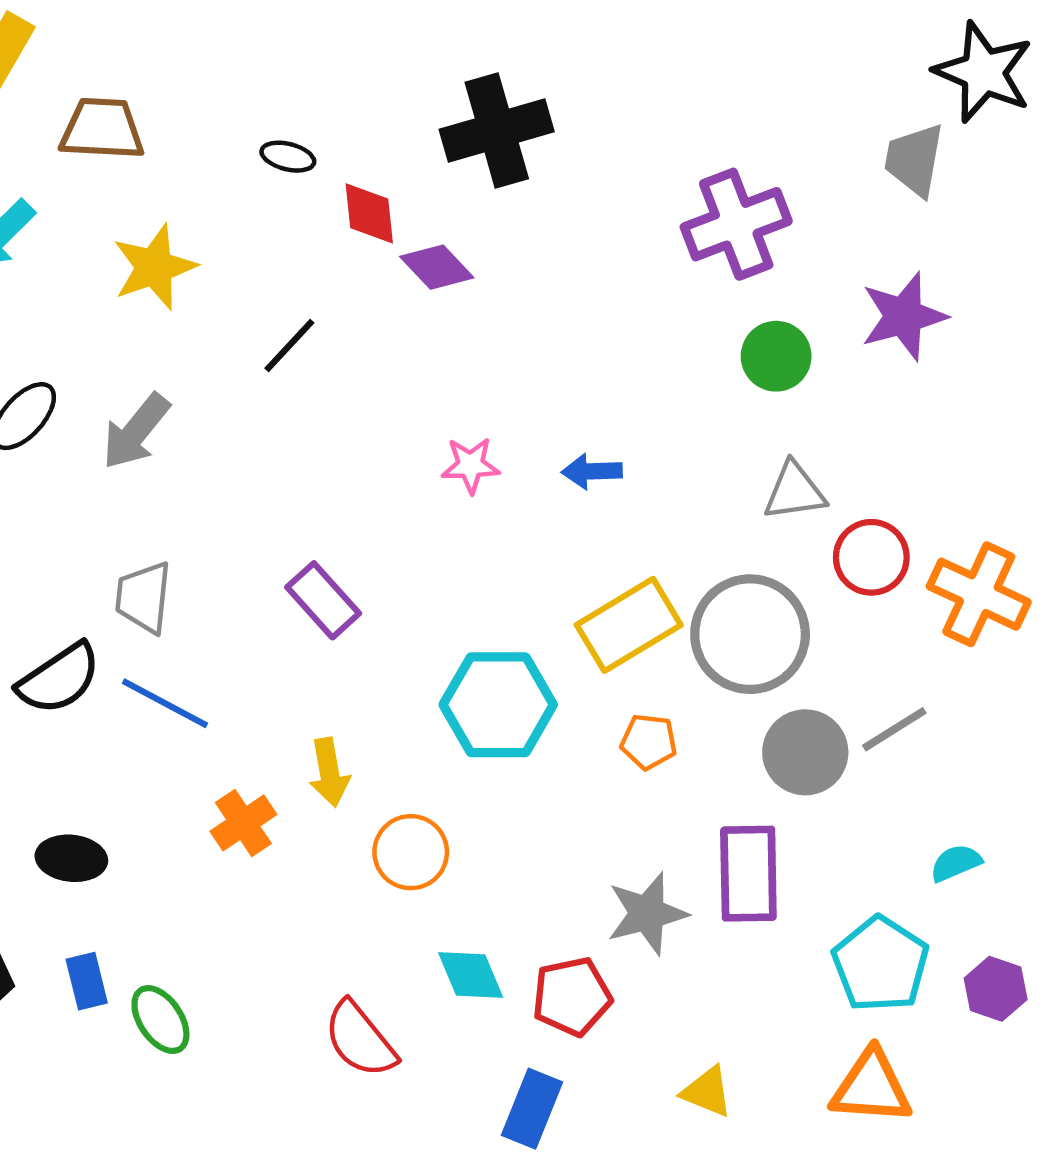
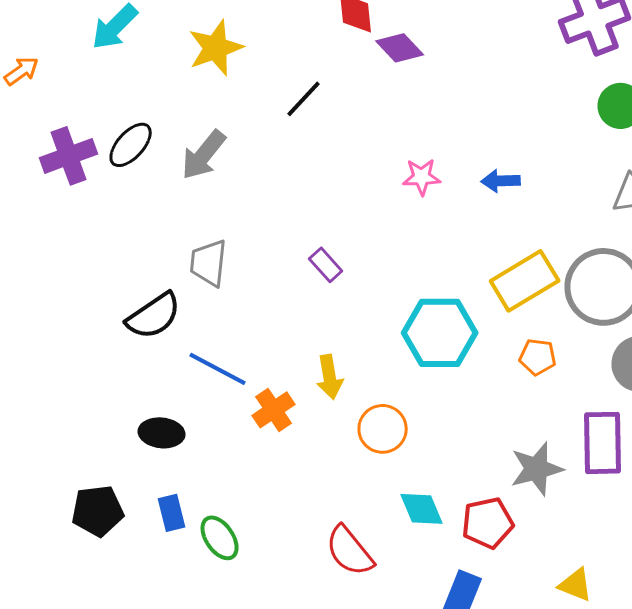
purple rectangle: (323, 600) -> (326, 265), size x0.7
blue line: (165, 703) -> (218, 369), moved

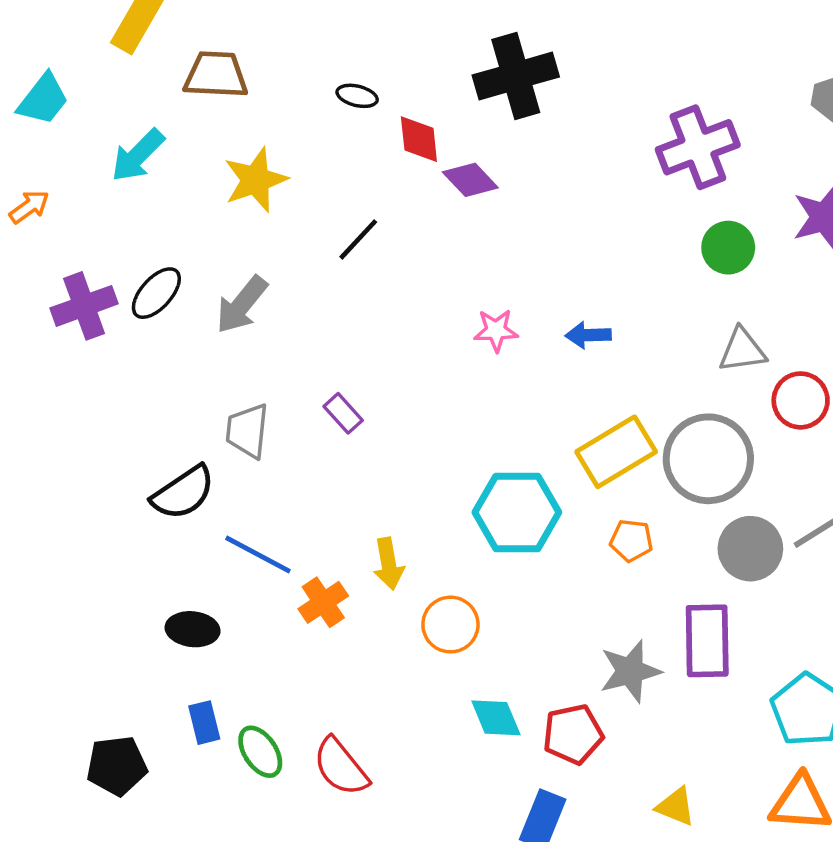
purple rectangle: (326, 265) -> (343, 413), moved
black pentagon: (98, 511) -> (117, 766), moved
red semicircle: (350, 551) -> (341, 767), moved

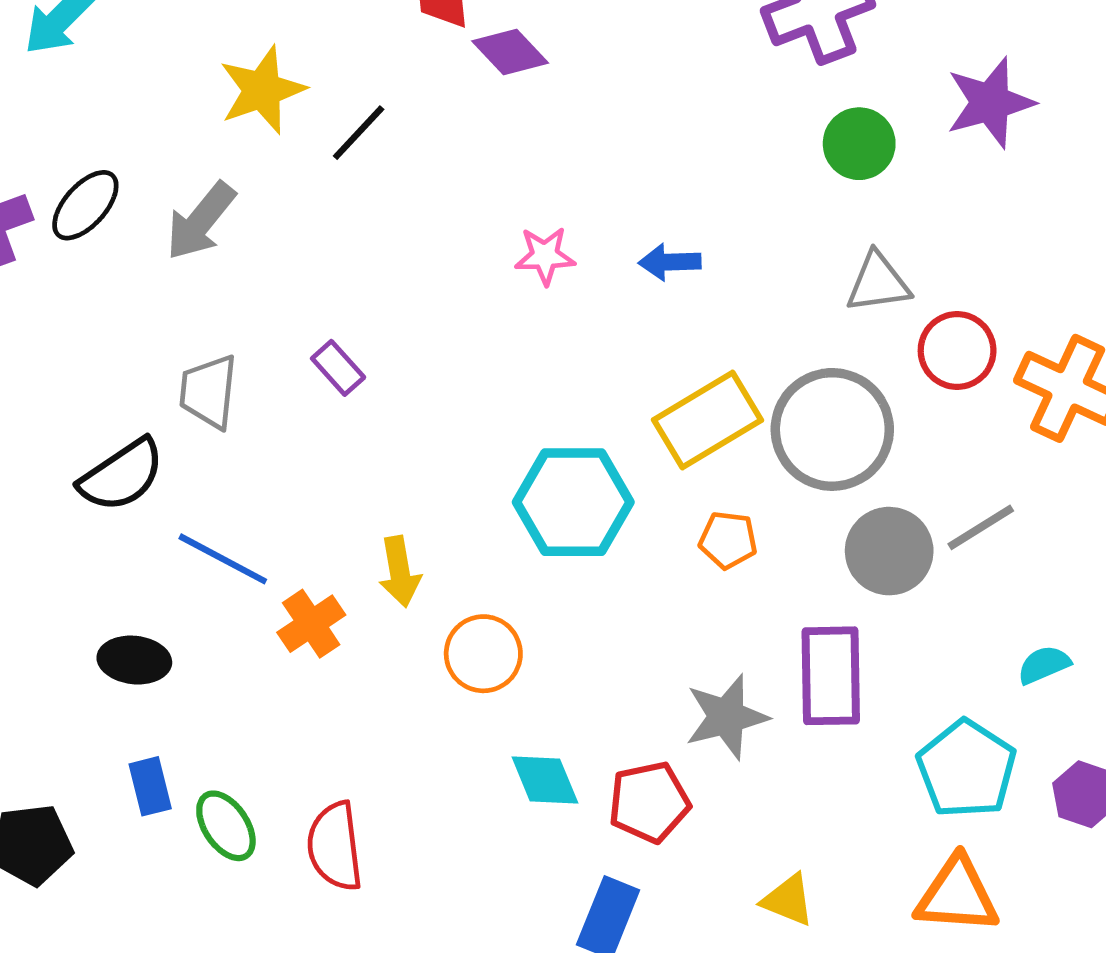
yellow star: (256, 180) -> (262, 90), moved
red semicircle: (341, 767) -> (335, 846), turned 32

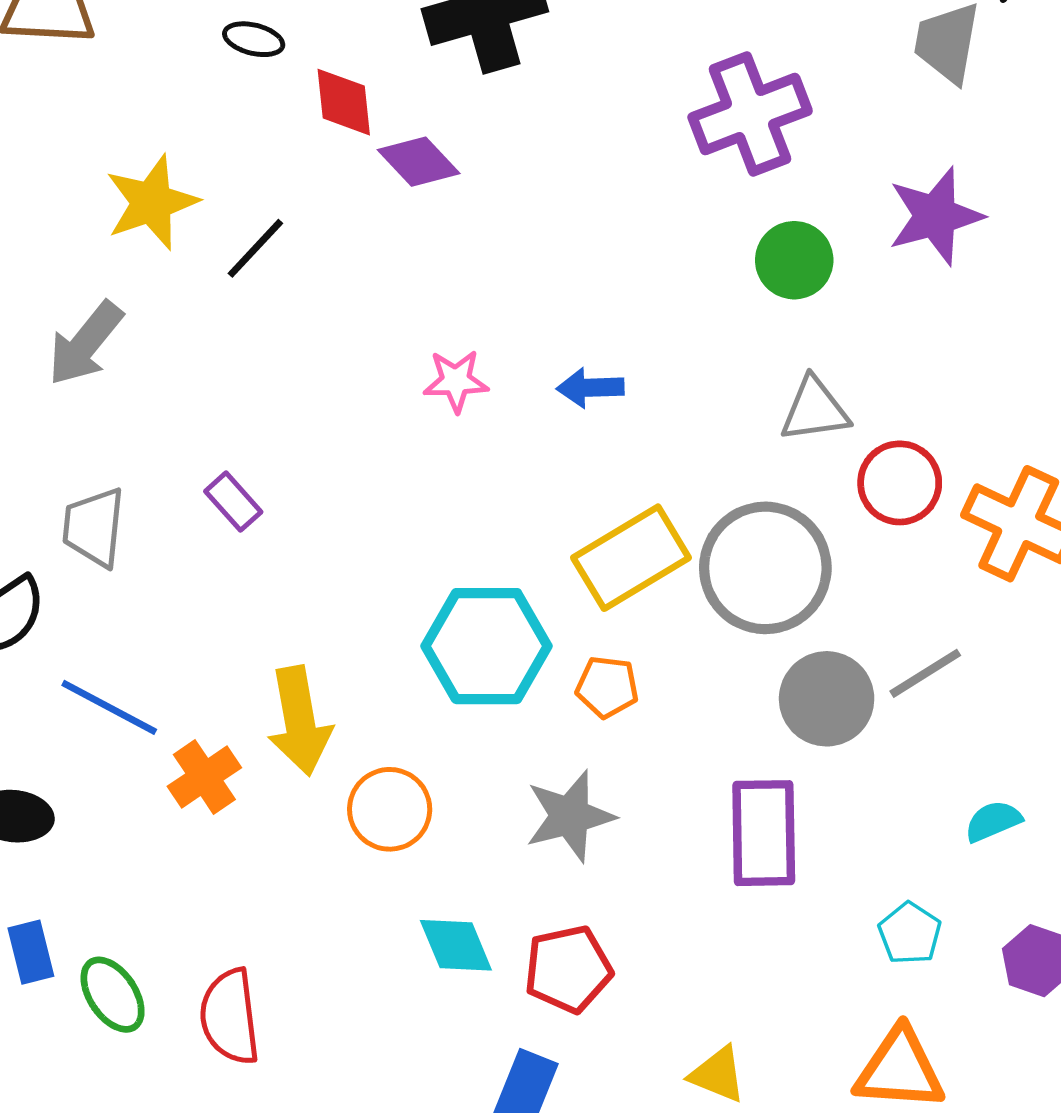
orange pentagon: (728, 540) -> (607, 687), moved
yellow arrow: (400, 572) -> (300, 721), size x1.4
gray star: (726, 717) -> (570, 816), moved
cyan pentagon: (967, 769) -> (910, 933), size x0.6

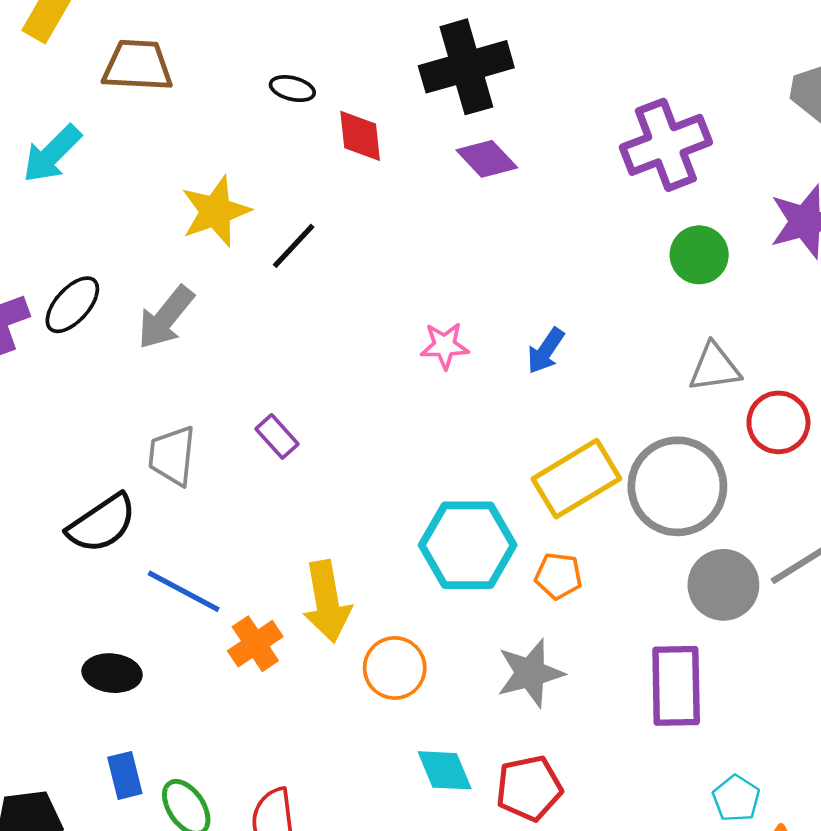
purple diamond: (419, 162) -> (487, 159), moved
blue arrow: (590, 388) -> (546, 351), turned -54
cyan pentagon: (910, 933) -> (736, 798), moved

